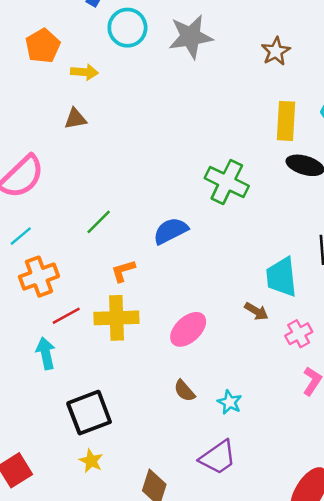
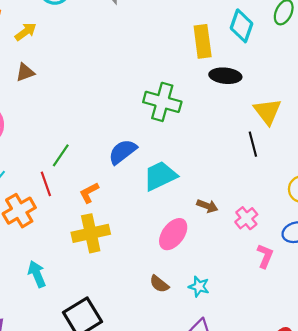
yellow arrow: (85, 72) -> (26, 32), turned -30
cyan trapezoid: (281, 277) -> (160, 176), moved, turned 81
red line: (66, 316) -> (46, 184), moved, turned -70
pink ellipse: (188, 329) -> (173, 234), moved

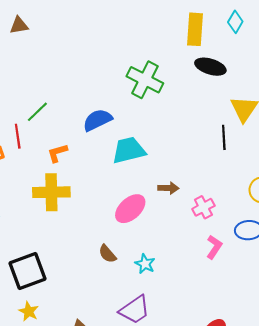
cyan diamond: (241, 26) -> (235, 22), size x0.7
brown arrow: (207, 206) -> (168, 188), turned -30

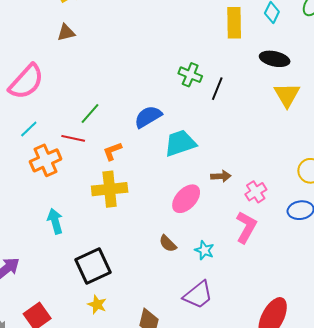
black ellipse: (210, 67) -> (275, 59), moved
green cross: (145, 80) -> (190, 75), size x0.7
red line: (18, 136) -> (73, 138), turned -65
black line: (224, 137) -> (217, 89), moved, turned 30
pink L-shape: (214, 247) -> (246, 227), moved, size x1.4

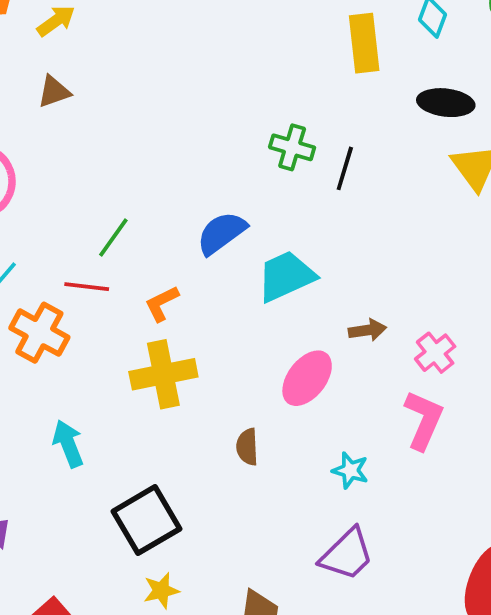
orange cross: (46, 160) -> (39, 333), turned -32
brown semicircle: (168, 244) -> (247, 447), moved, turned 48
yellow star: (97, 305) -> (161, 591), turned -30

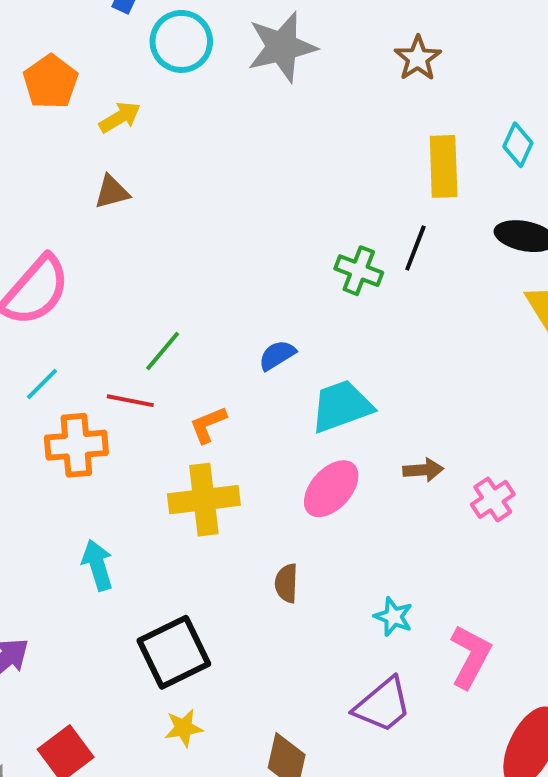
black line: (345, 168) -> (415, 248), moved
blue semicircle: (221, 233) -> (277, 355), size x0.7
orange cross: (39, 333) -> (76, 445), turned -38
pink ellipse: (307, 378) -> (331, 489), moved
pink L-shape: (424, 420) -> (470, 656), moved

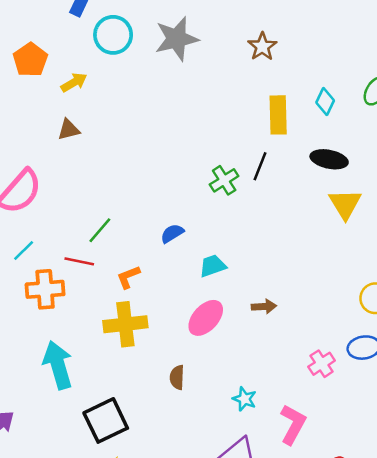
green cross: (359, 271) -> (224, 180), turned 36
cyan trapezoid: (342, 406) -> (213, 266), size x0.7
pink cross: (493, 499) -> (322, 364), moved
cyan arrow: (98, 565) -> (58, 365), size x1.5

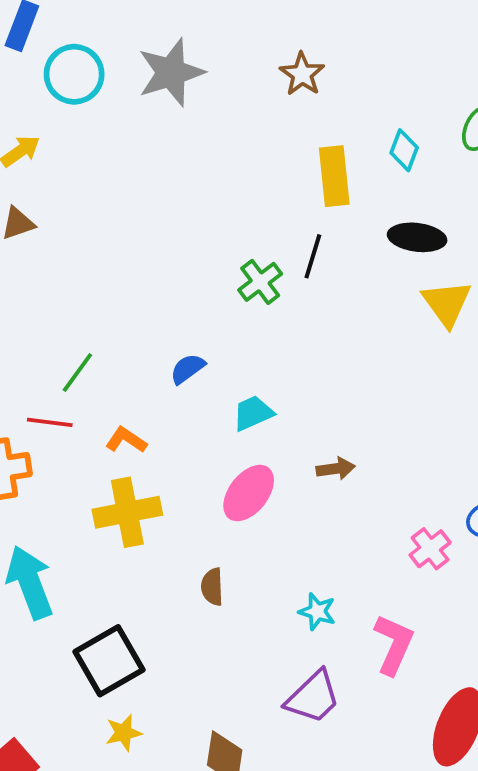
orange L-shape: (128, 277) -> (126, 440), turned 60

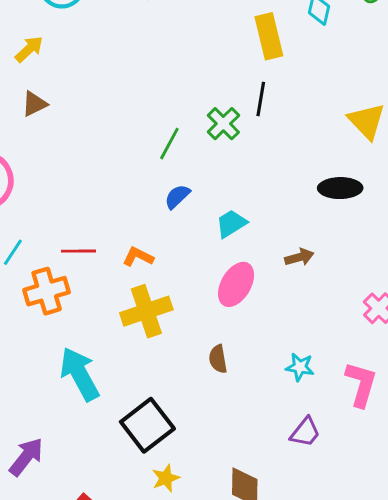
black ellipse: (417, 237) -> (340, 188), moved
green line: (77, 372) -> (169, 144), moved
purple trapezoid: (313, 697) -> (305, 432), size x0.7

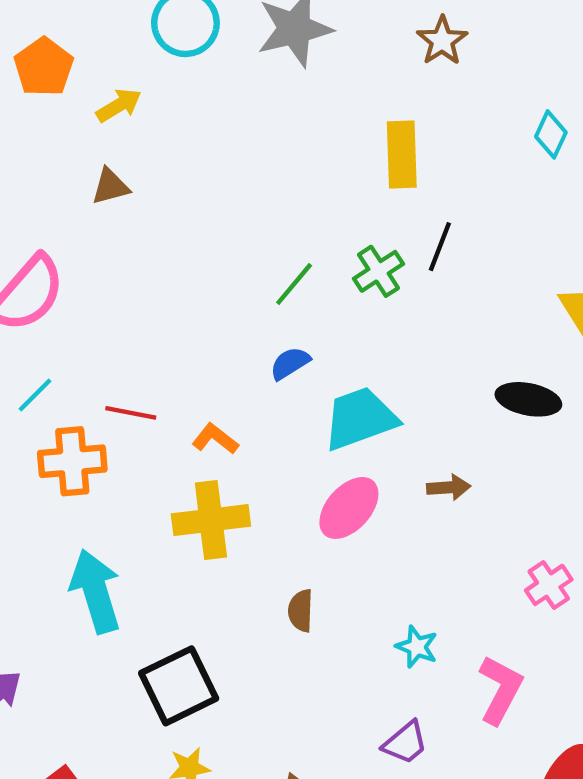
yellow rectangle: (269, 36) -> (402, 154), moved
cyan trapezoid: (231, 224) -> (360, 418), size x1.6

